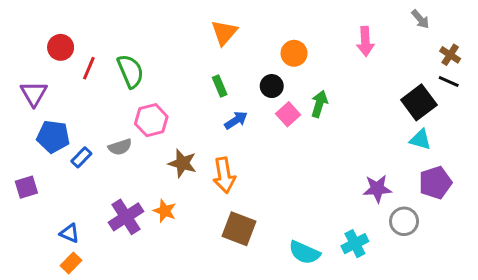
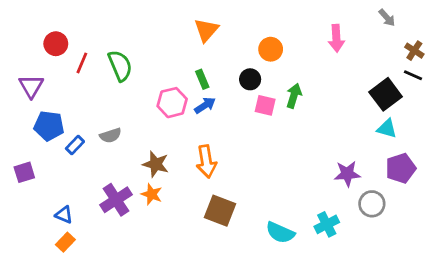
pink square: (288, 114) -> (265, 105), turned -35
pink hexagon: (151, 120) -> (172, 103), moved
blue arrow: (236, 120) -> (205, 105), moved
brown star: (183, 163) -> (156, 164), moved

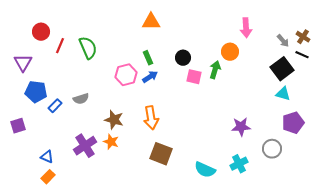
gray arrow: (387, 18) -> (283, 41), moved
orange triangle: (206, 30) -> (151, 22), turned 48
orange circle: (271, 49) -> (230, 52), moved
purple star: (347, 174) -> (241, 127), moved

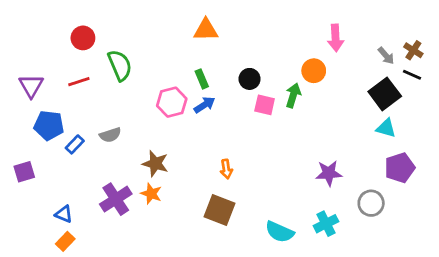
red circle: (41, 32) -> (83, 38), moved
red line: (60, 46) -> (79, 82), moved, turned 49
orange arrow: (151, 118) -> (226, 169), moved, size x0.6

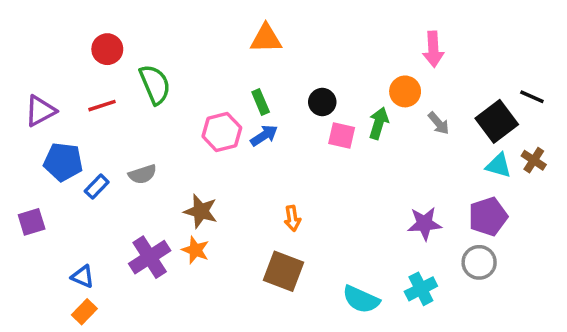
brown cross: (413, 50) -> (534, 160), moved
gray arrow: (386, 56) -> (439, 123), moved
purple triangle: (31, 86) -> (40, 111), turned 32
purple pentagon: (400, 168) -> (488, 217), moved

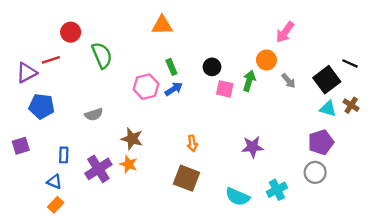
orange triangle: (266, 39) -> (162, 25), moved
pink arrow: (433, 49) -> (285, 32), turned 40
red line: (102, 106) -> (51, 60), moved
blue rectangle: (97, 187) -> (64, 155), moved, turned -42
purple star: (424, 224) -> (253, 147), moved

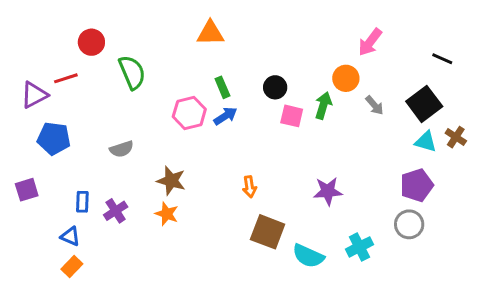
black line: (350, 63) -> (442, 59), moved
purple cross: (98, 169) -> (116, 211), moved, size x0.7
brown square: (186, 178) -> (268, 232), moved

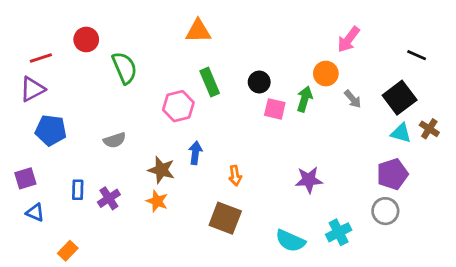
red line: (66, 78) -> (41, 58), moved
green rectangle: (222, 87) -> (210, 82), size x1.4
blue arrow: (225, 116) -> (195, 153), moved, turned -50
brown square: (268, 232) -> (225, 218), moved
blue triangle: (70, 236) -> (35, 212), moved

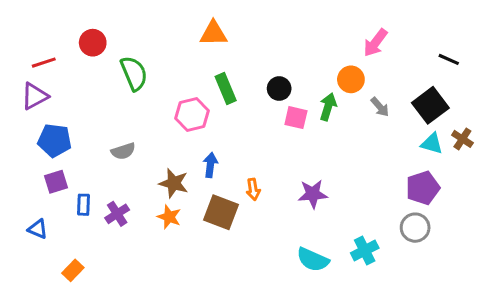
purple square: (25, 178) -> (56, 182), moved
purple star: (309, 180) -> (313, 194), moved
brown square: (225, 218) -> (221, 212), moved

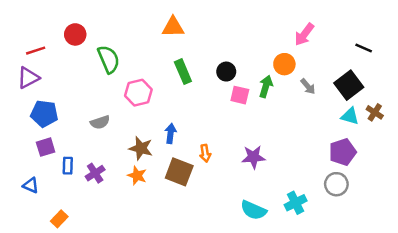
pink hexagon: (192, 114) -> (138, 93), moved

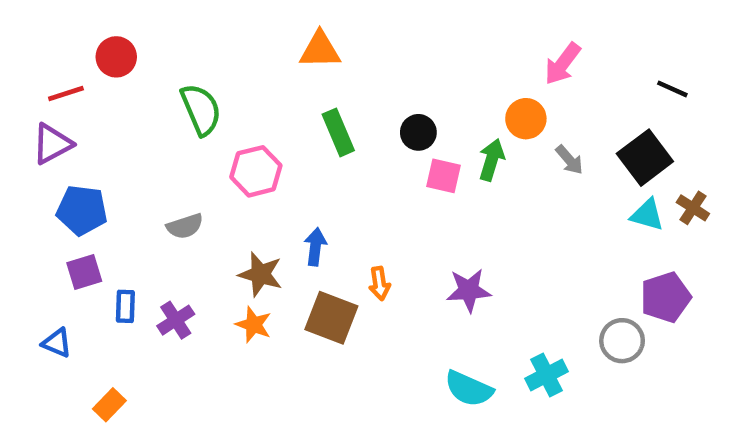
red circle: (75, 34) -> (116, 57), moved
purple pentagon: (343, 152) -> (666, 297), moved

